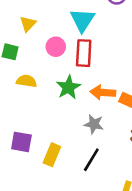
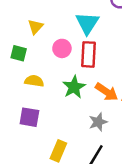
orange arrow: (103, 92) -> (107, 92), turned -150
gray star: (94, 124) -> (98, 122), turned -30
purple square: (21, 142) -> (29, 117), moved

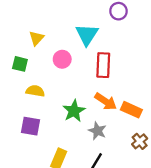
red rectangle: (88, 54) -> (103, 65), moved
green star: (74, 87) -> (74, 111), moved
gray star: (98, 122) -> (97, 131), turned -30

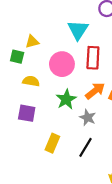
yellow triangle: (36, 38) -> (32, 42), moved, turned 32
pink circle: (62, 59) -> (62, 64), moved, size x1.5
orange arrow: (106, 101) -> (95, 91), turned -72

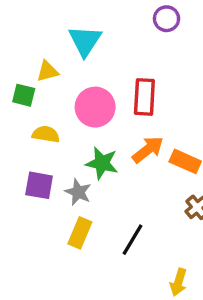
cyan triangle: (78, 30) -> (85, 41), moved
green star: (66, 99) -> (102, 163), turned -30
gray star: (88, 117) -> (78, 192), moved

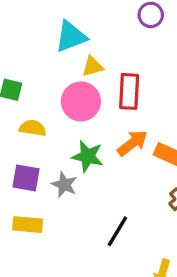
cyan triangle: (85, 41) -> (71, 37), turned 36
yellow triangle: (48, 71) -> (93, 67), moved
yellow rectangle: (80, 233) -> (28, 225), moved, turned 72

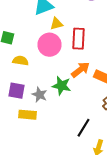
green star: (88, 156) -> (62, 86), moved
yellow rectangle: (28, 225) -> (28, 115), moved
black line: (117, 231) -> (84, 128), moved

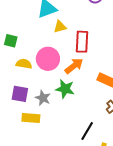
pink circle: (50, 45) -> (48, 59), moved
orange arrow: (80, 70) -> (74, 66), moved

